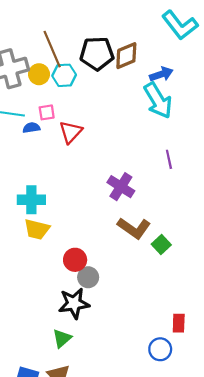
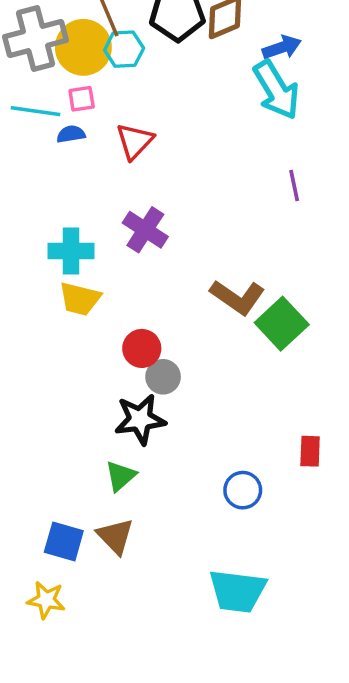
yellow circle: (39, 74) -> (83, 47), size x1.6
pink square: (47, 112) -> (82, 99), moved
purple cross: (121, 187) -> (145, 230), moved
green square: (161, 244) -> (282, 324), size x1.6
blue circle: (160, 349) -> (243, 490), moved

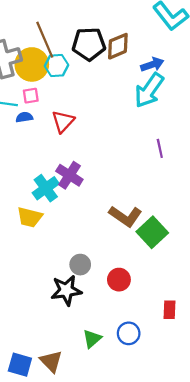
cyan arrow: (276, 90) -> (149, 90), turned 66
cyan cross: (71, 251) -> (46, 188), moved, turned -36
red circle: (142, 348) -> (119, 280), moved
green triangle: (121, 476) -> (92, 339), moved

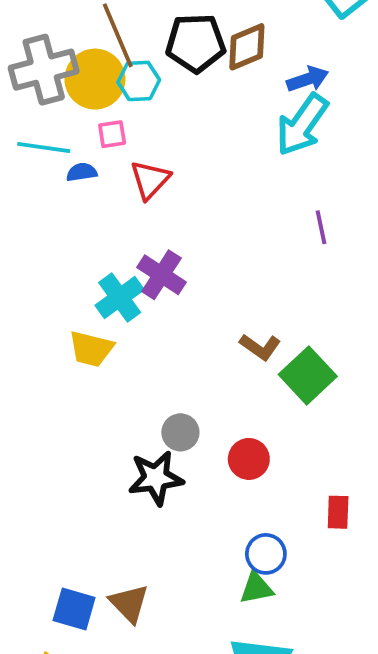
pink square: (31, 96) -> (112, 134), moved
brown L-shape: (125, 216) -> (260, 347), size x0.7
green triangle: (92, 339) -> (256, 588), moved, turned 30

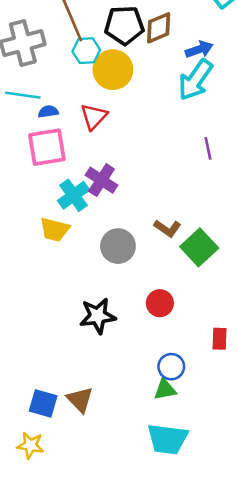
yellow circle: (95, 79) -> (113, 70), moved
pink square: (112, 134) -> (47, 147), moved, size x2.0
gray circle: (180, 432) -> (118, 246), moved, size x1.4

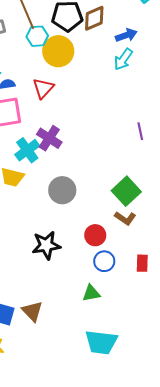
cyan arrow: (195, 80) -> (123, 59), size x0.7
purple line: (208, 148) -> (140, 131), moved
brown L-shape: (167, 228) -> (125, 218), moved
blue circle: (171, 367) -> (104, 261), moved
green triangle: (165, 389) -> (91, 293), moved

